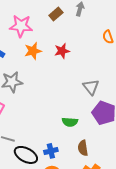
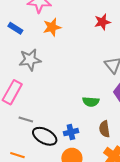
red star: (62, 51) -> (102, 22), moved

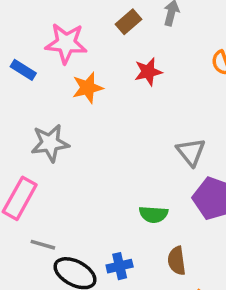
red star: (102, 22) -> (148, 72), moved
blue rectangle: (15, 28) -> (23, 70), moved

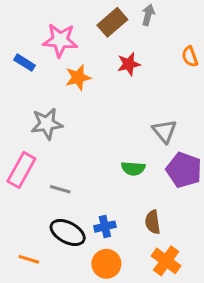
brown rectangle: (128, 22) -> (112, 22), size x1.4
green semicircle: (153, 214) -> (133, 168), moved
gray line: (43, 245) -> (60, 189), moved

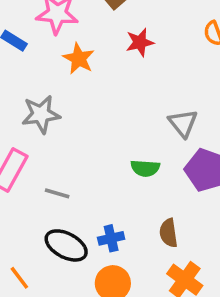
orange star: (78, 78) -> (79, 59), turned -30
orange line: (29, 259) -> (19, 278), turned 36

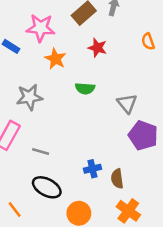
red star: (140, 42) -> (97, 48), turned 30
green semicircle: (145, 168) -> (85, 88), moved
blue cross: (111, 238) -> (92, 169), moved

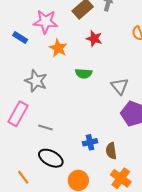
gray star: (29, 97) -> (36, 81), turned 30

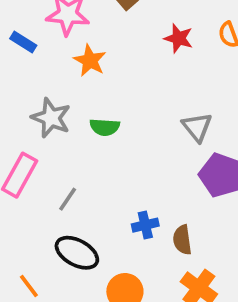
red star: (94, 39) -> (179, 38), moved
green semicircle: (84, 73) -> (105, 127), moved
gray line: (46, 127) -> (68, 199), turned -72

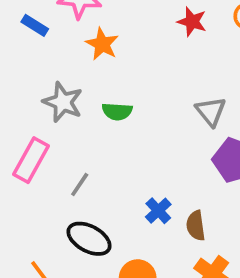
blue cross: (145, 225) -> (158, 211), turned -30

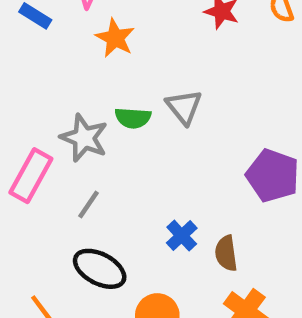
gray star: (63, 102) -> (84, 138), moved
gray triangle: (211, 111) -> (184, 107), moved

